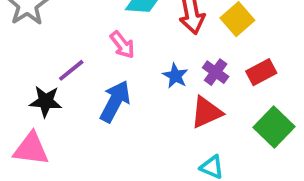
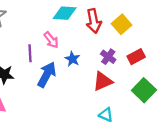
purple line: (71, 70) -> (30, 53), moved, turned -54
blue star: (175, 76) -> (72, 59), moved

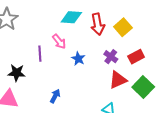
blue arrow: (47, 75) -> (55, 96), moved, size x0.6
red triangle: (103, 81) -> (118, 80), moved

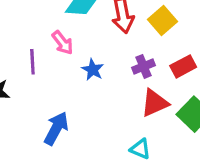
purple cross: (111, 57) -> (143, 66), turned 32
blue arrow: (55, 96) -> (56, 128), size x1.5

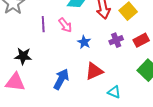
purple line: (32, 62) -> (43, 24), moved
red triangle: (155, 103) -> (94, 71), moved

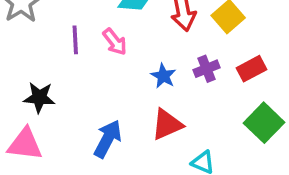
blue star: (84, 42) -> (163, 76), moved

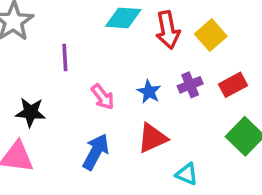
pink arrow: (115, 42) -> (103, 97), moved

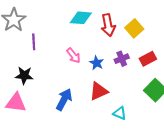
purple line: (65, 57) -> (34, 42), moved
pink arrow: (103, 97) -> (73, 56), moved

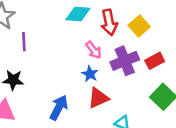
pink arrow: (73, 56) -> (94, 50), moved
purple cross: (122, 59) -> (125, 61), size x1.6
blue star: (97, 63) -> (90, 74), moved

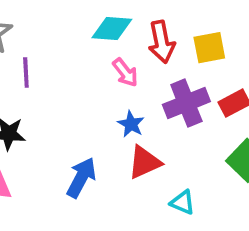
yellow square: (139, 26) -> (209, 48), turned 30
pink arrow: (94, 50) -> (125, 72), moved

